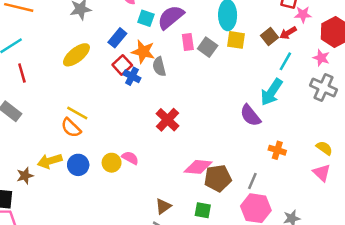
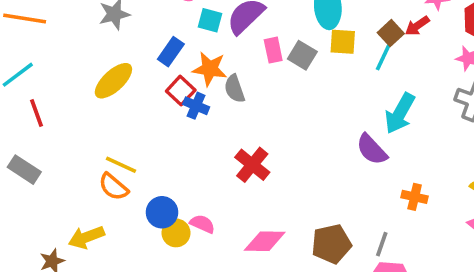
cyan line: (285, 61) -> (383, 57), moved
blue circle: (78, 165) -> (162, 212), moved
pink diamond: (198, 167) -> (265, 241), moved

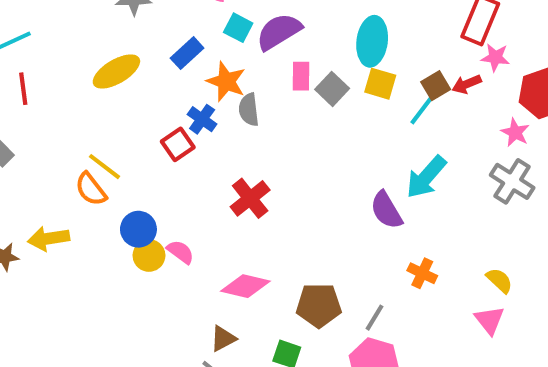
red square: (181, 91) -> (178, 144), moved

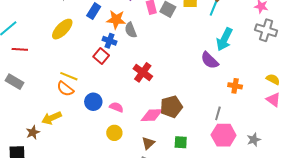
red line: (23, 89) -> (20, 49), turned -63
yellow circle: (149, 255) -> (114, 133), moved
brown pentagon: (319, 305) -> (171, 107), moved

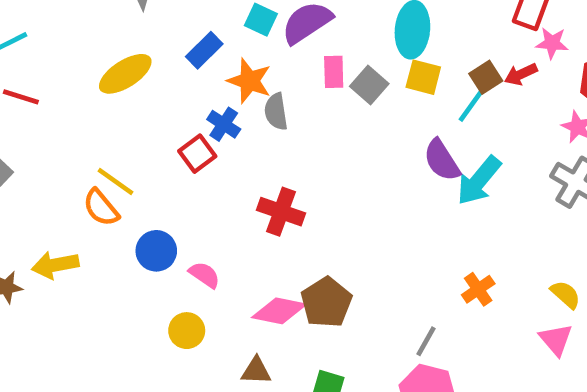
purple semicircle: (210, 60) -> (442, 160), moved
red cross: (143, 72) -> (281, 212), turned -30
orange cross: (235, 86) -> (478, 289), turned 32
brown pentagon: (171, 107) -> (326, 302), turned -30
brown triangle: (148, 143) -> (256, 371), turned 32

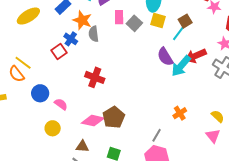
red arrow: (521, 74) -> (196, 56), moved, size x1.5

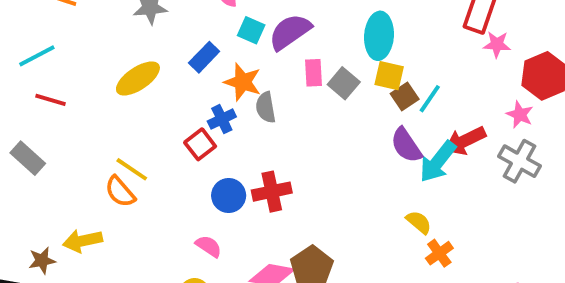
brown square: (185, 21) -> (405, 96), moved
blue cross: (71, 39) -> (222, 119), turned 32
red cross: (95, 77) -> (272, 192), turned -30
blue circle: (40, 93) -> (229, 196), moved
yellow semicircle: (218, 116) -> (419, 222), moved

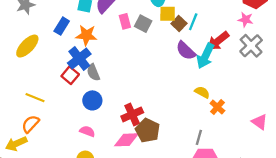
gray semicircle: (266, 107) -> (93, 72), moved
blue cross: (222, 119) -> (79, 58), size x1.5
gray cross: (520, 161) -> (251, 46), turned 30
orange semicircle: (120, 192) -> (30, 124), moved, turned 96
red cross: (272, 192) -> (132, 114), moved

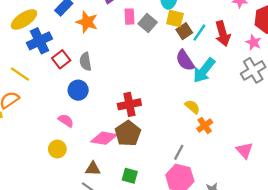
red arrow: (218, 41) -> (223, 34), moved, turned -80
blue cross: (79, 58) -> (39, 41), moved
red cross: (132, 114) -> (129, 104), moved

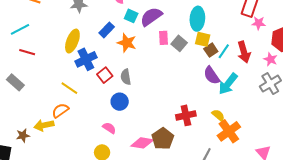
yellow ellipse: (24, 19) -> (72, 41), turned -35
red cross: (129, 104) -> (186, 115), moved
orange cross: (205, 125) -> (229, 131), size x1.6

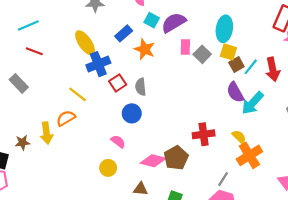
yellow ellipse: (72, 41) -> (85, 43), turned -60
yellow arrow: (44, 125) -> (46, 133), turned -90

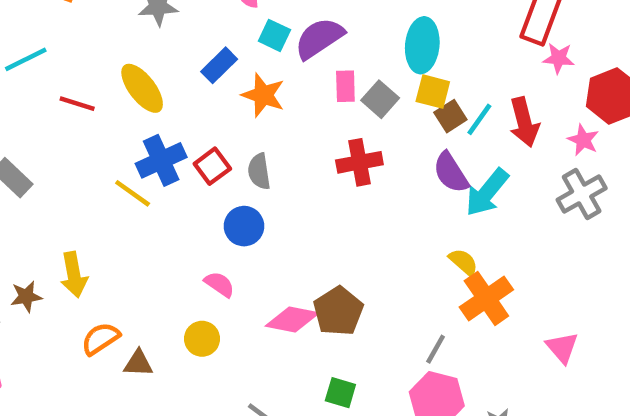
red line: (34, 51) -> (77, 104), moved
blue cross: (98, 64) -> (161, 160), moved
orange semicircle: (66, 118) -> (100, 339), moved
red cross: (204, 134) -> (359, 162), moved
brown triangle: (141, 189) -> (138, 363), moved

